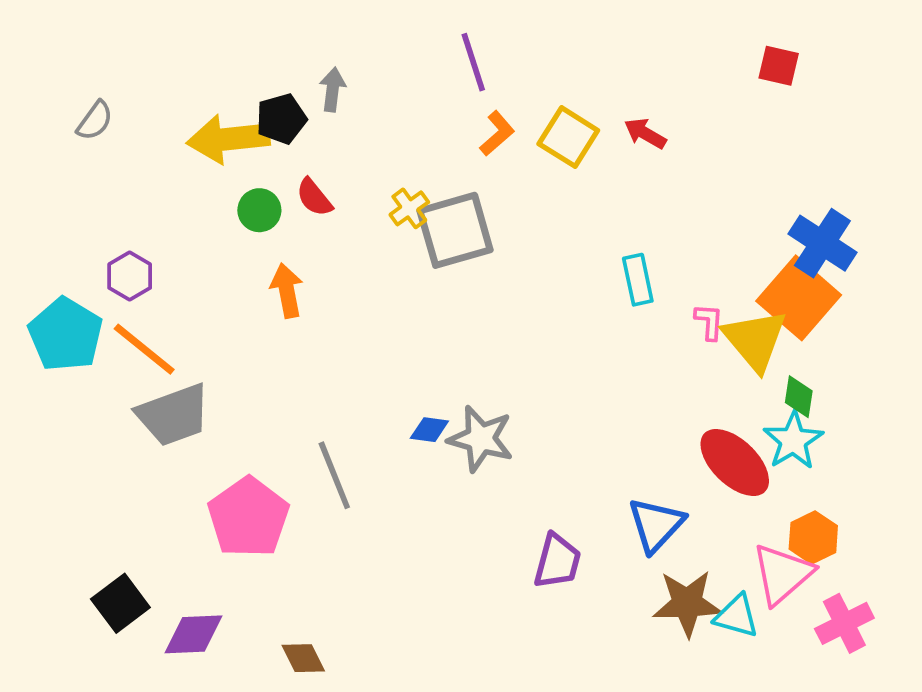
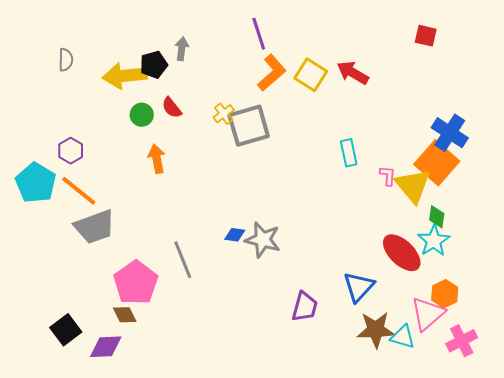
gray semicircle: (95, 121) -> (66, 60), moved, turned -35
orange L-shape: (497, 133) -> (272, 73), size x1.5
red arrow: (645, 133) -> (353, 73), size x1.4
brown diamond: (303, 658) -> (125, 315), moved

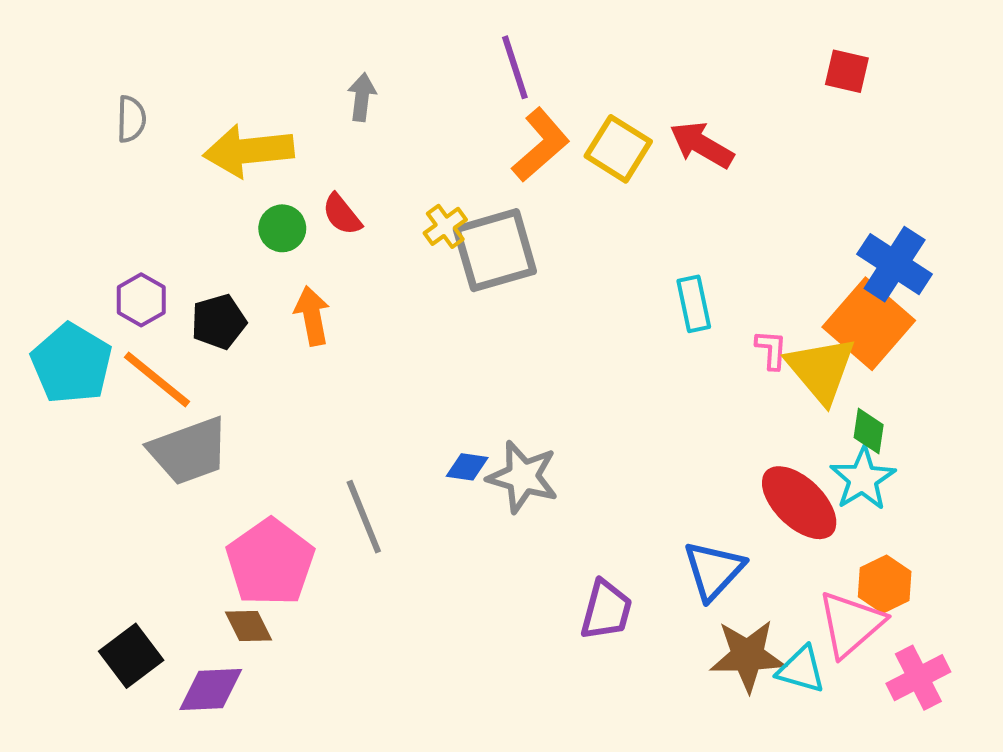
black pentagon: (154, 65) -> (219, 322), moved

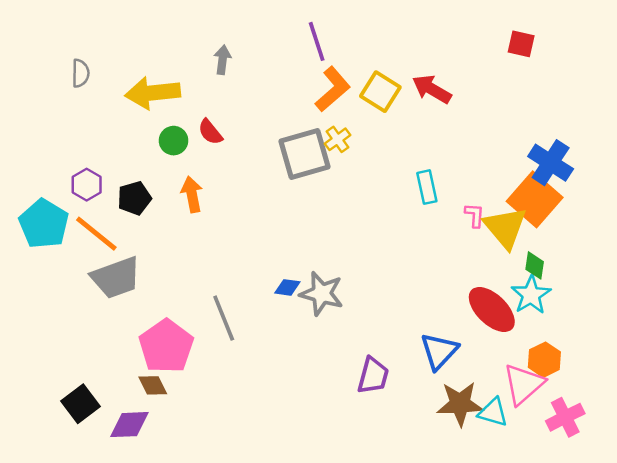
yellow cross: (445, 226) -> (338, 139), moved

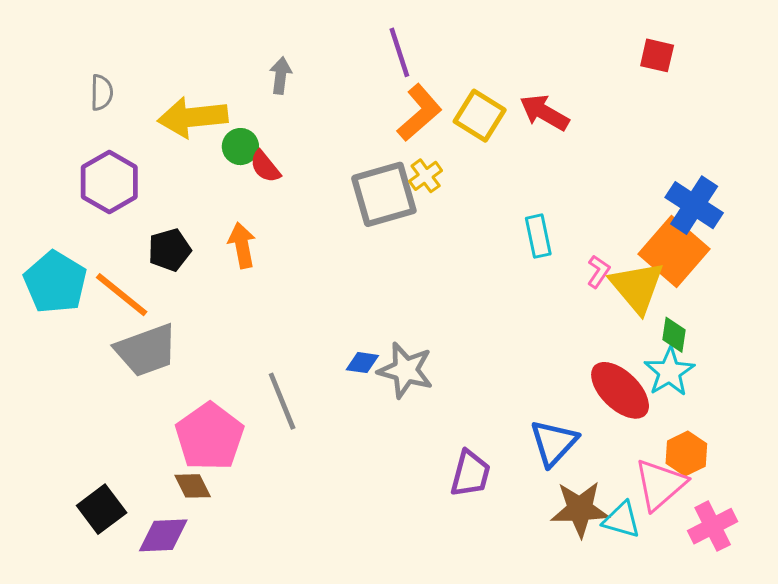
green circle: (174, 141) -> (240, 147), moved
purple hexagon: (87, 185) -> (109, 182), moved, size x1.5
pink L-shape: (475, 215) -> (598, 272), turned 30

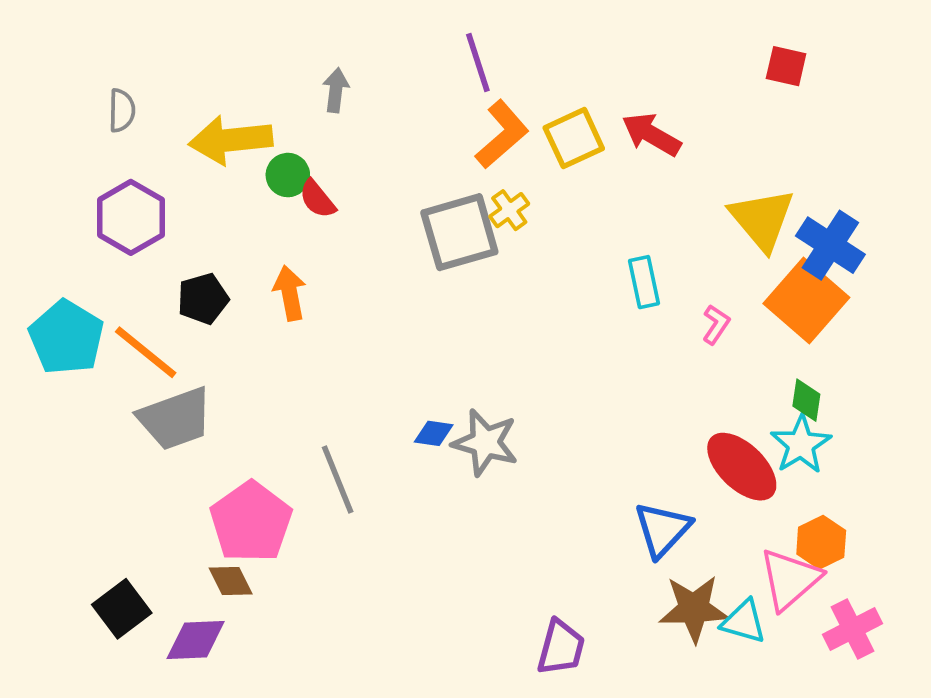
yellow square: (480, 116) -> (574, 138), turned 33
yellow triangle: (637, 287) -> (762, 219), moved
purple trapezoid: (470, 474) -> (561, 647), moved

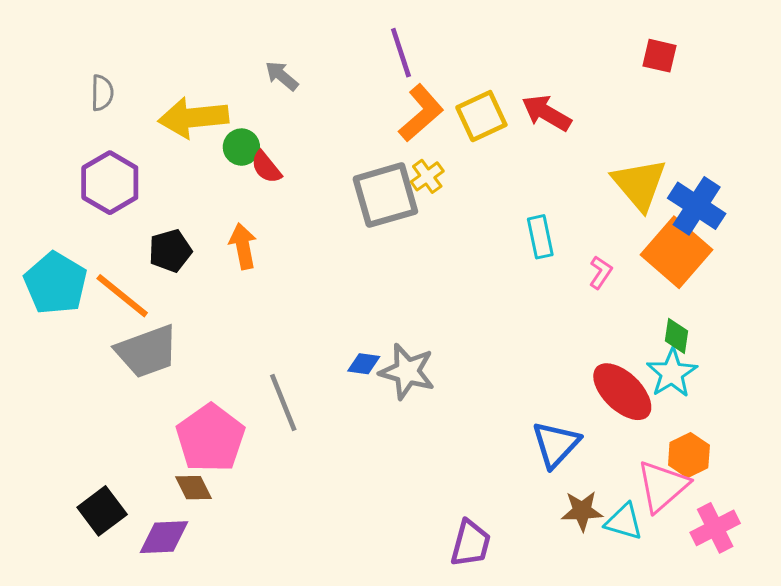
gray arrow: (336, 90) -> (282, 76), turned -57
brown star: (694, 609) -> (582, 511), size x0.7

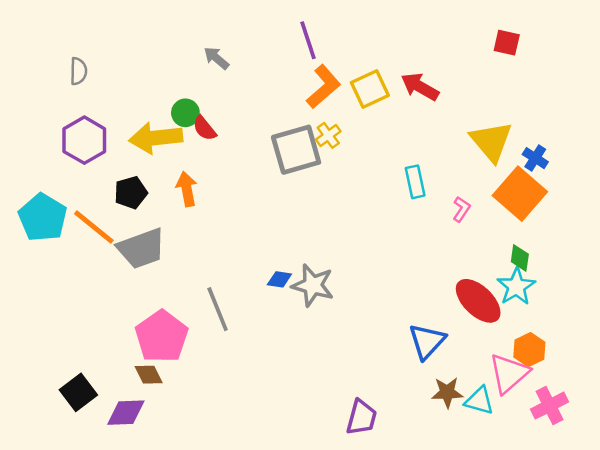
yellow arrow: (193, 118) -> (156, 138), moved
blue cross: (697, 206) -> (535, 158), size x0.6
gray trapezoid: (147, 351) -> (141, 248), moved

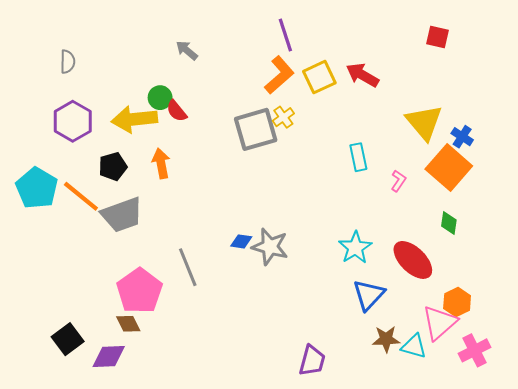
purple line: (308, 40) -> (285, 35), moved
cyan star: (516, 287) -> (355, 248), moved

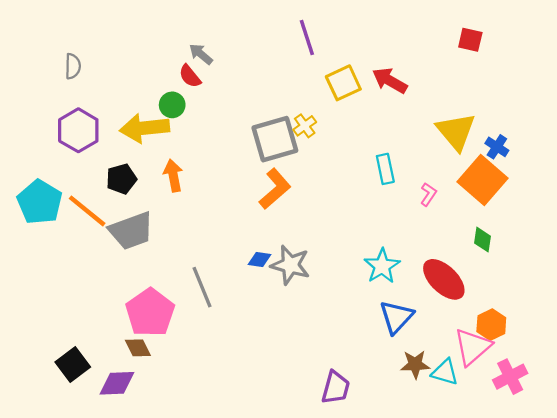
orange L-shape: (279, 75) -> (275, 189), moved
red semicircle: (177, 111) -> (190, 76), moved

